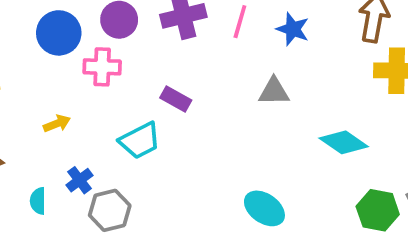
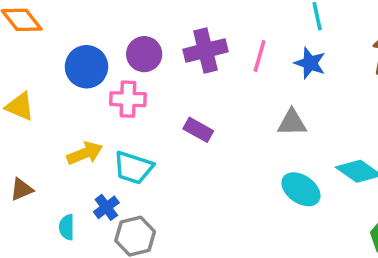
yellow arrow: (57, 124) -> (85, 153), size x1.4
cyan trapezoid: (140, 141) -> (133, 168), moved, turned 45
cyan ellipse: (264, 208) -> (301, 189), moved

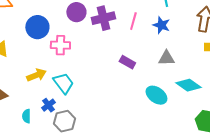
purple circle: (144, 54) -> (76, 12), moved
gray triangle: (292, 123) -> (166, 58), moved
purple rectangle: (198, 130) -> (127, 62), moved
cyan trapezoid: (133, 168) -> (63, 83), turned -145

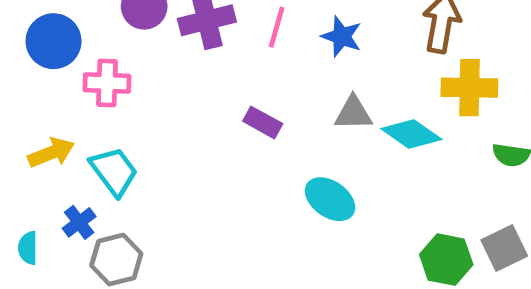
cyan diamond: (188, 85) -> (411, 134), moved

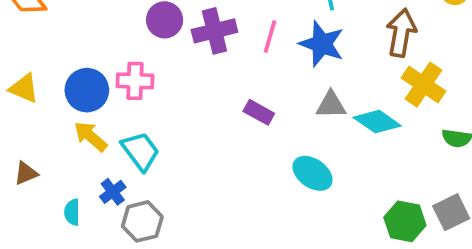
blue star: (342, 37) -> (322, 44), size x1.4
blue circle: (54, 41) -> (87, 90), moved
yellow cross: (469, 88) -> (423, 85), turned 33
yellow arrow: (51, 153) -> (91, 136), turned -117

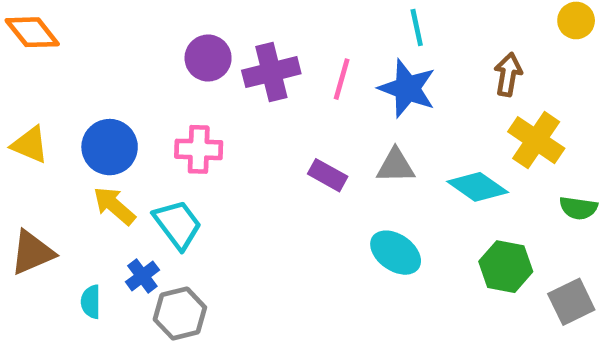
brown arrow: (401, 33) -> (508, 74), size x0.7
pink cross: (135, 81) -> (199, 149), moved
gray triangle: (331, 105) -> (396, 166), moved
brown triangle: (26, 173) -> (32, 253), size x1.5
green hexagon: (405, 221) -> (506, 267), moved

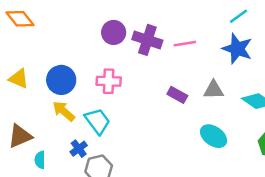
cyan line: (417, 28) -> (239, 16), moved, turned 66
purple cross: (271, 72) -> (147, 40), turned 32
pink line: (342, 79) -> (185, 44), turned 65
blue star: (407, 88) -> (237, 49), moved
cyan semicircle: (91, 302) -> (40, 160), moved

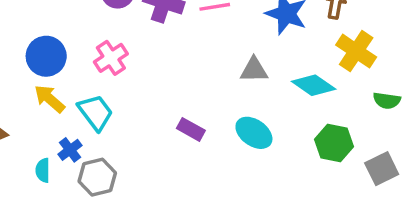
pink cross: (109, 81) -> (111, 58), turned -35
purple rectangle: (177, 95) -> (191, 129), moved
cyan semicircle: (40, 160) -> (43, 170), moved

